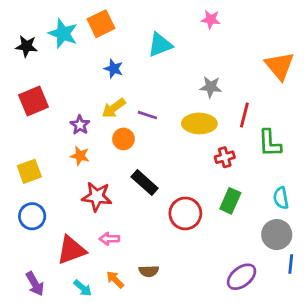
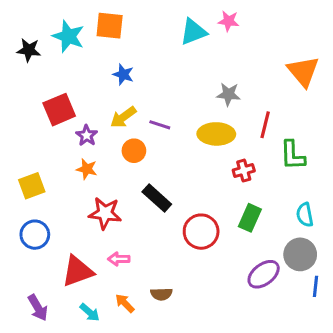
orange square: (101, 24) -> (110, 26), turned 32
cyan triangle: (160, 45) -> (193, 32), moved
red square: (34, 101) -> (59, 110), moved
purple ellipse: (242, 277) -> (264, 274), moved

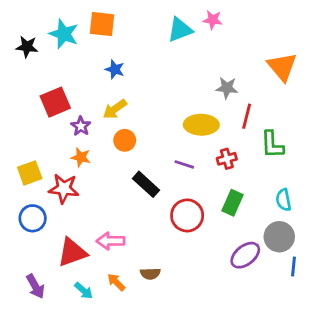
gray star: (228, 94) -> (227, 88), moved
purple line: (160, 125) -> (184, 164), moved
red star: (105, 213) -> (64, 189), moved
pink arrow: (119, 259) -> (111, 241), size x1.4

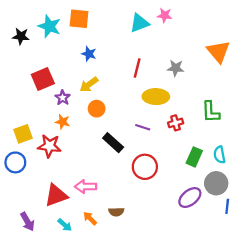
red line: (247, 116) -> (137, 68), moved
green rectangle: (232, 203) -> (194, 157), moved
blue circle: (33, 218) -> (15, 162), moved

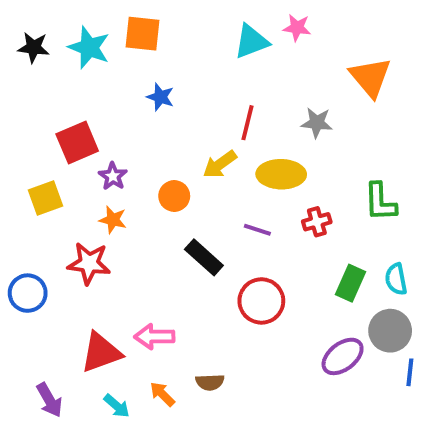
black star: (21, 36) -> (34, 47), moved
orange triangle: (218, 52) -> (370, 77), moved
yellow arrow: (89, 84) -> (220, 164), moved
yellow square: (23, 134) -> (45, 198), moved

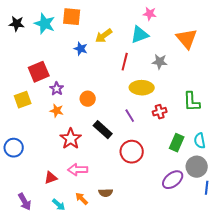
cyan triangle: (251, 42) -> (140, 35), moved
yellow arrow: (220, 164) -> (104, 36), moved
purple line: (257, 230) -> (130, 116), turned 40
red star: (89, 263) -> (71, 139), moved, turned 30
red triangle: (101, 352) -> (51, 178), size x0.6

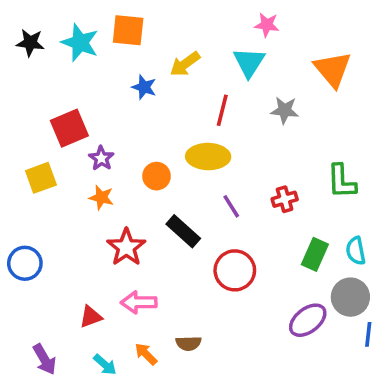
cyan triangle: (140, 35) -> (249, 62), turned -36
yellow ellipse: (142, 88) -> (208, 157), moved

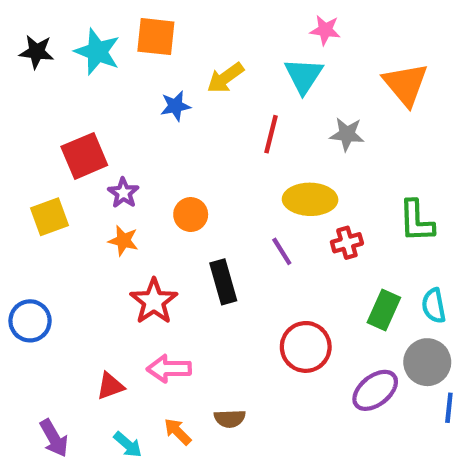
blue star: (144, 87) -> (175, 106), turned -30
yellow ellipse: (208, 157) -> (310, 199), moved
black rectangle: (183, 231) -> (223, 282), turned 32
red circle: (235, 270) -> (306, 347), moved

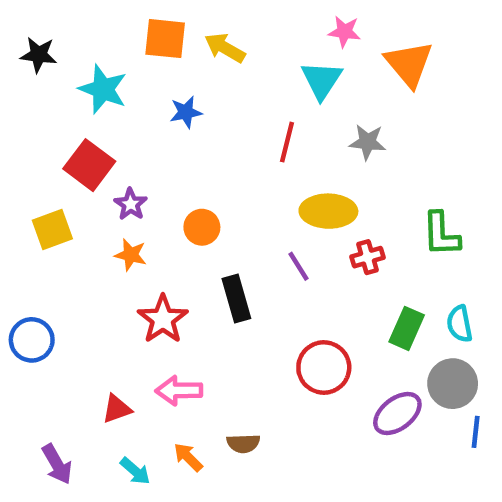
cyan star: (97, 52) -> (103, 89), moved
yellow arrow: (225, 78) -> (225, 48), moved, turned 66
orange triangle: (406, 84) -> (409, 64), moved
red square: (84, 156) -> (89, 165), turned -30

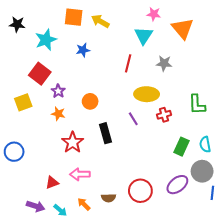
cyan star: (103, 89) -> (46, 40), turned 30
red circle: (324, 368) -> (140, 191), moved
purple arrow: (57, 464) -> (36, 206), moved, turned -42

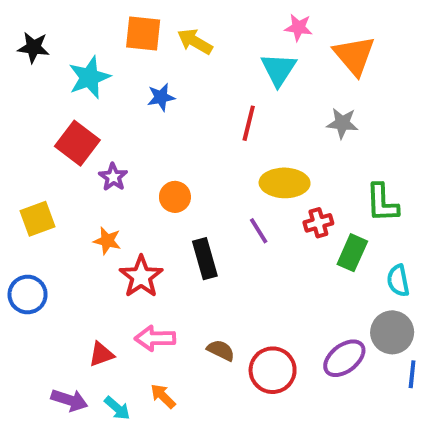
gray star: (164, 63) -> (342, 123), moved
yellow square: (23, 102) -> (37, 219), moved
orange star: (58, 114) -> (107, 241), moved
green rectangle: (181, 147) -> (352, 253), moved
brown semicircle: (109, 198) -> (221, 350), moved, turned -152

